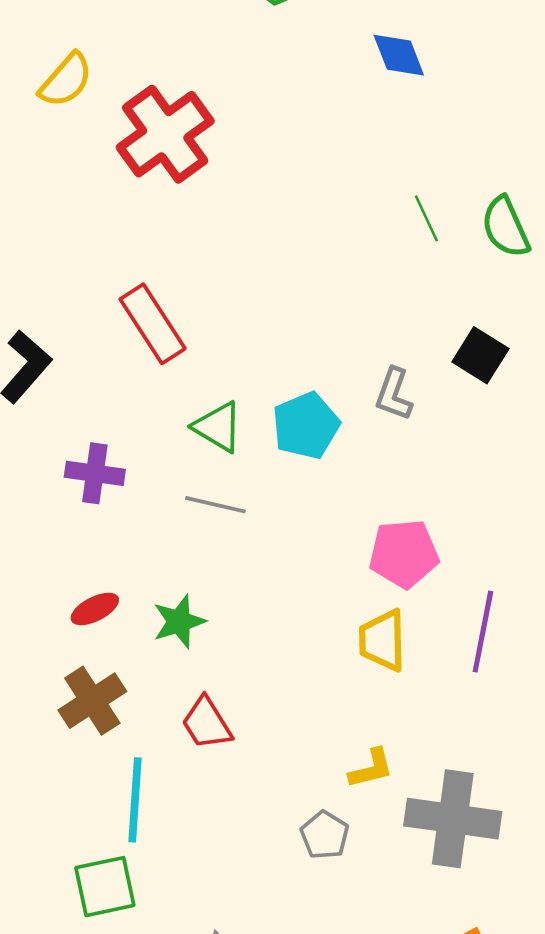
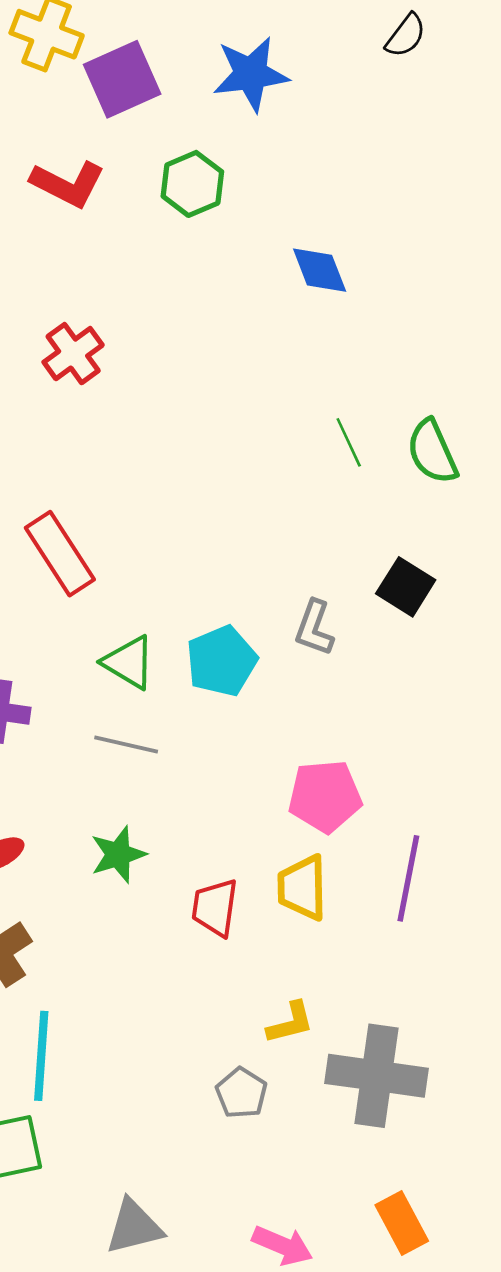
red cross: (165, 134) -> (73, 354), size x0.6
green star: (179, 622) -> (118, 854), moved
red trapezoid: (207, 723) -> (215, 907), moved, turned 40

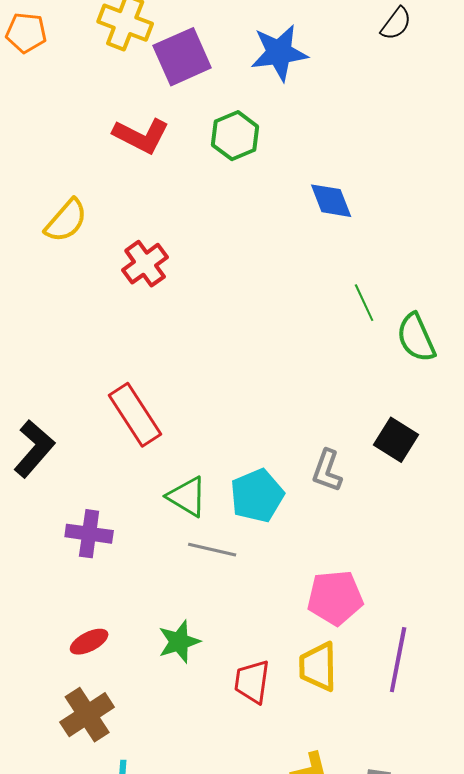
green line: (349, 442) -> (364, 303), moved
gray line: (126, 744) -> (212, 550), moved

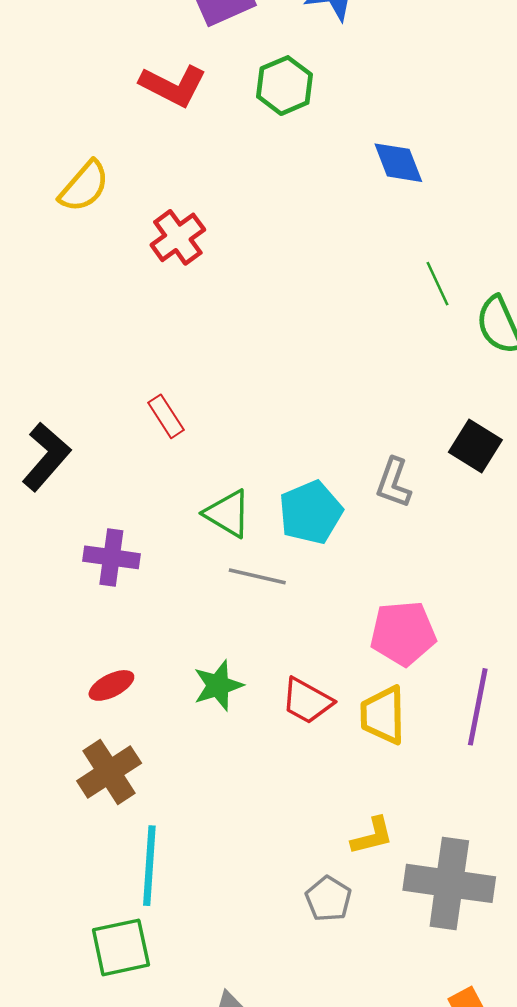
red rectangle: (135, 415) -> (166, 416), size x0.6
red trapezoid: (252, 682) -> (307, 701), moved, turned -69

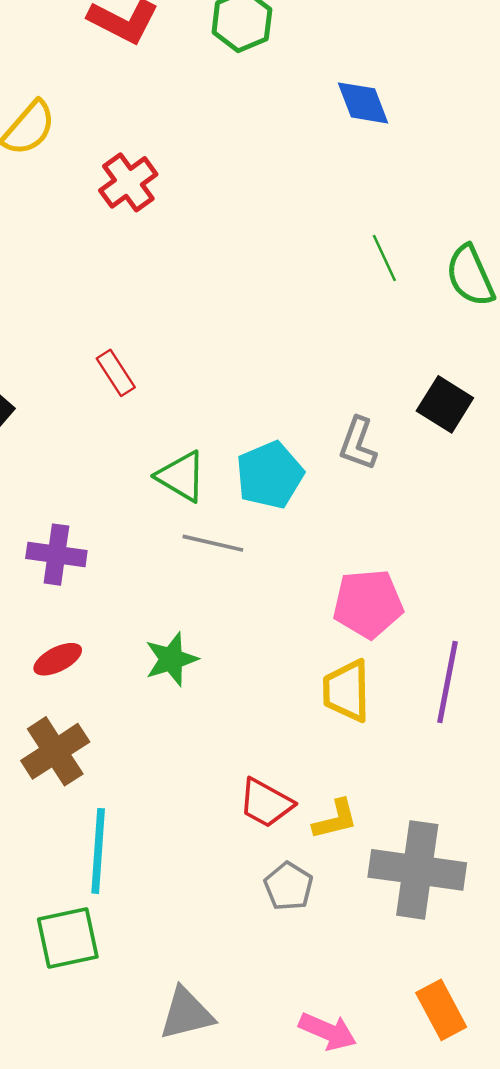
green line: (437, 284) -> (384, 258), moved
purple cross: (111, 557) -> (56, 555), moved
red trapezoid: (307, 701) -> (266, 803), moved

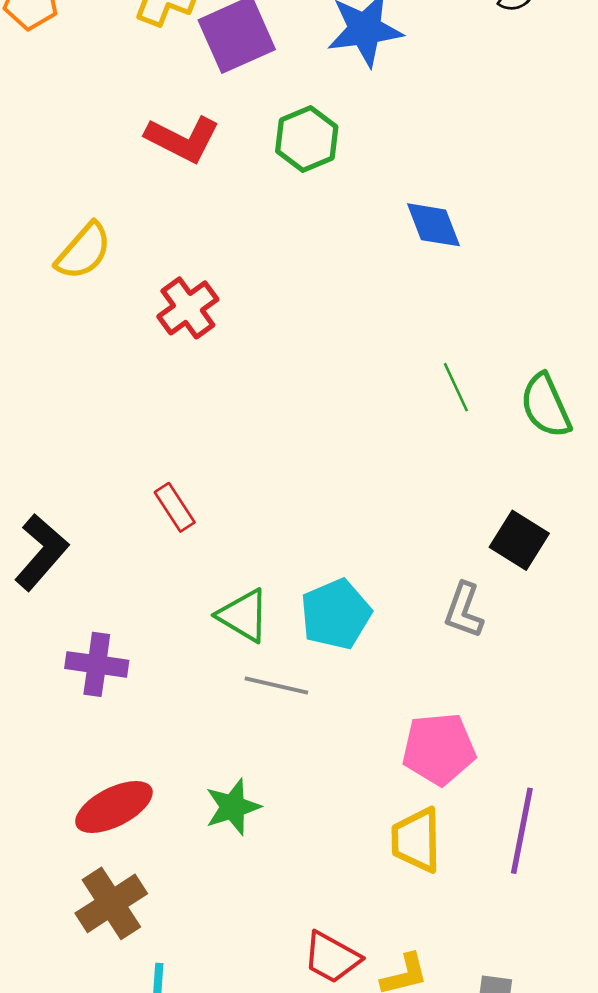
gray L-shape: (358, 444) -> (464, 610), moved
purple cross: (56, 555) -> (97, 664), moved
red ellipse: (58, 659) -> (114, 807), size x1.5

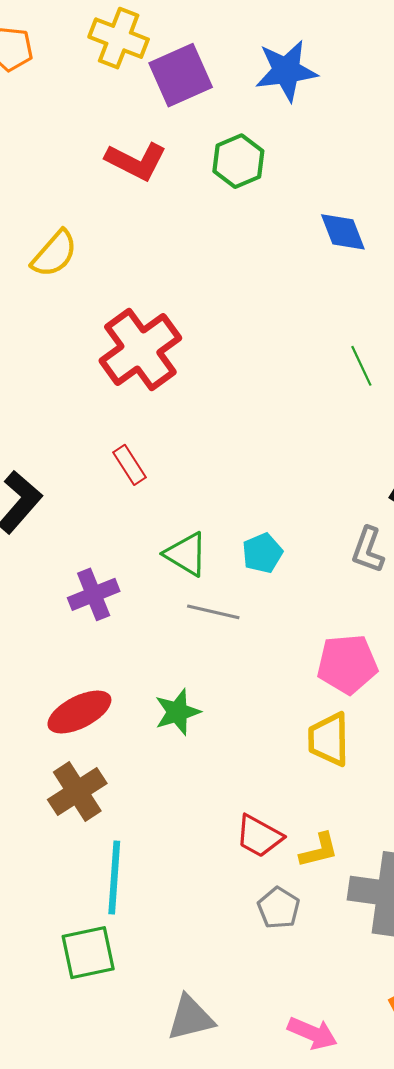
red cross: (188, 308) -> (140, 349), moved, size x1.6
cyan pentagon: (336, 614) -> (262, 553), size x0.7
purple cross: (97, 664) -> (94, 594), moved, turned -30

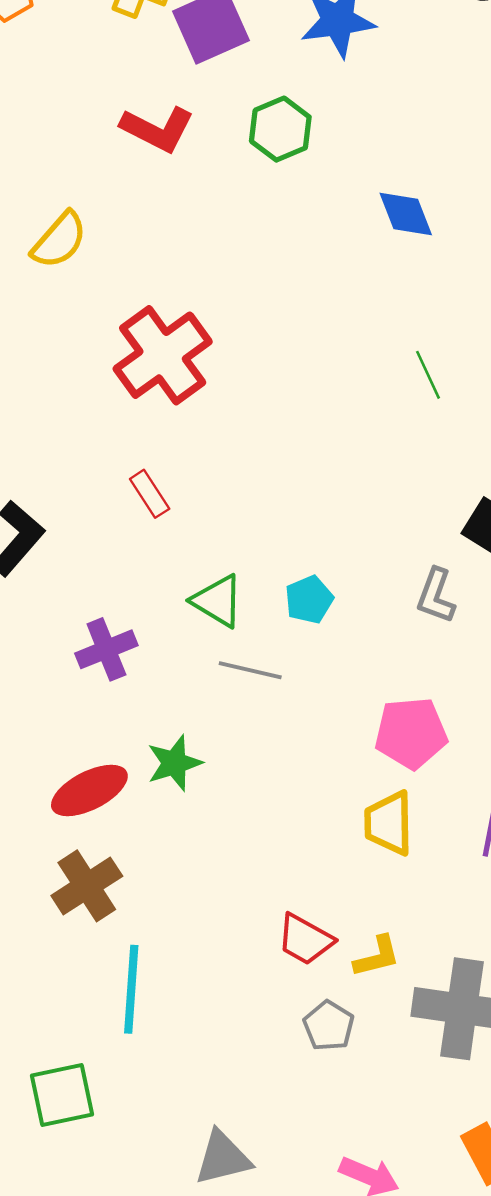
green star: (177, 712) -> (174, 763), moved
green square: (88, 953) -> (62, 1095), moved

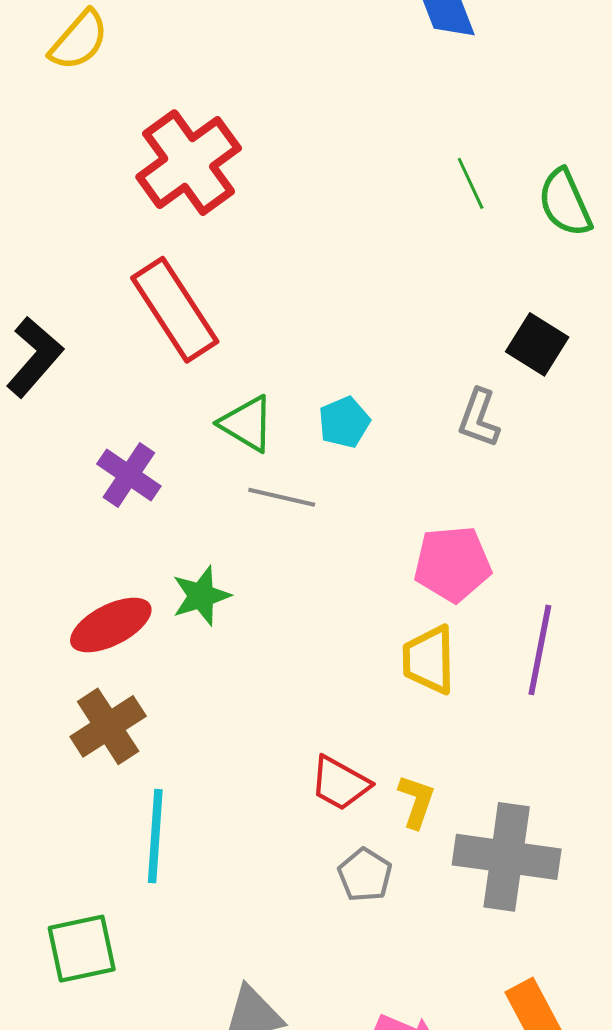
red rectangle: (150, 494) -> (175, 310), size x2.0
purple cross: (106, 649) -> (129, 475), turned -34
yellow L-shape: (377, 957) -> (416, 801), turned -57

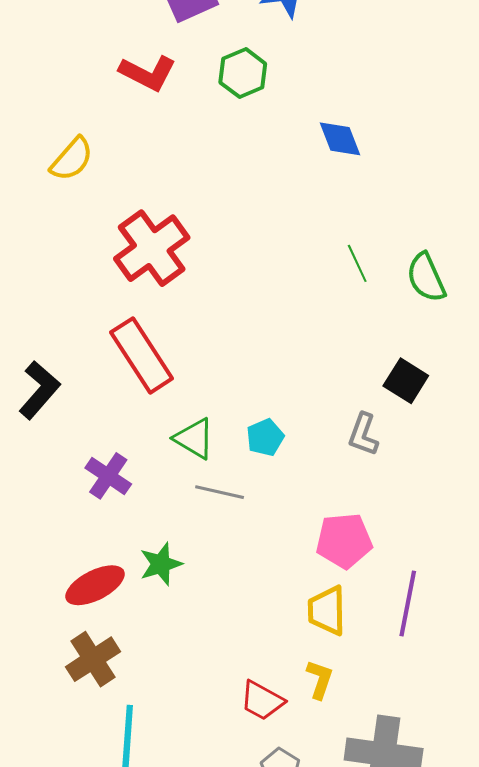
yellow L-shape: (416, 801) -> (320, 679), moved

